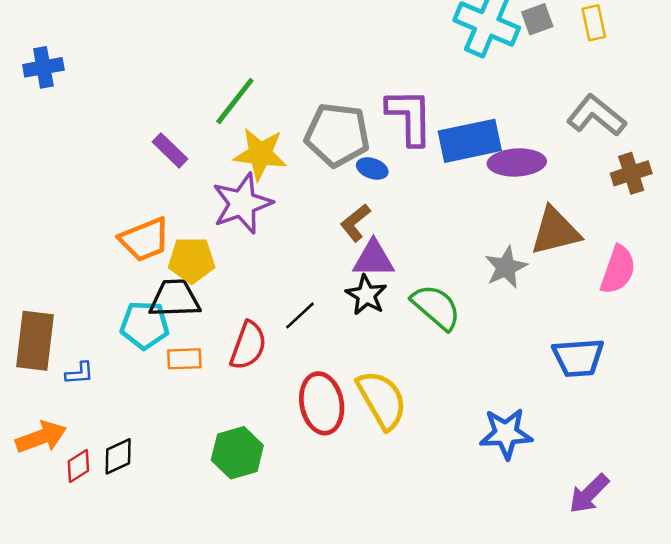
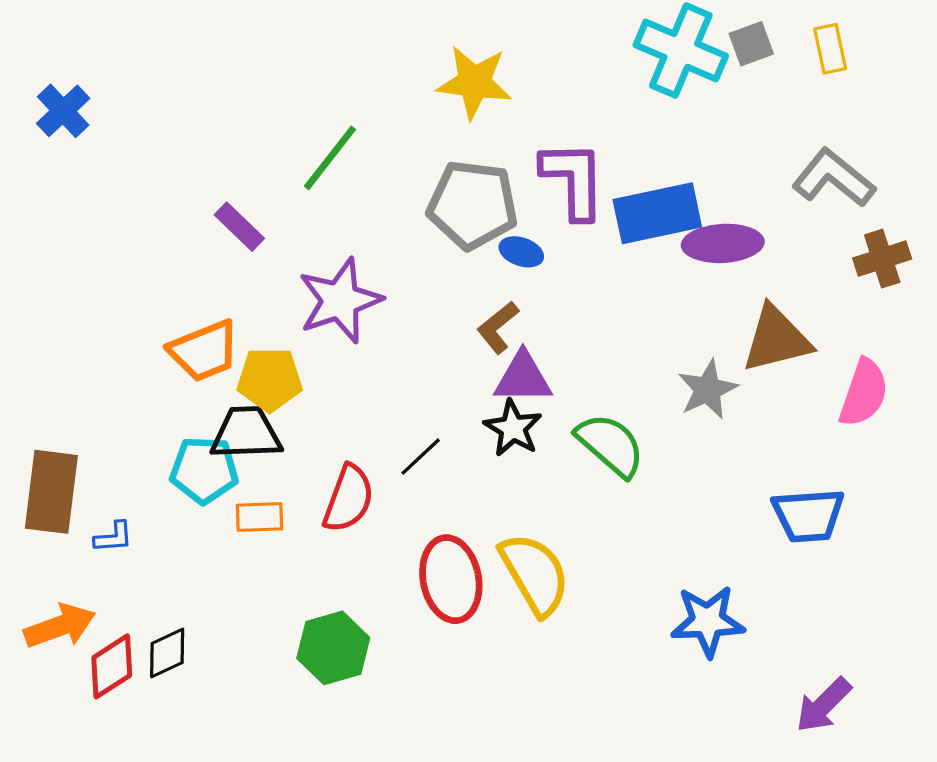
blue cross: (43, 67) -> (63, 111), turned -33
yellow star: (260, 154) -> (474, 82), moved
red diamond: (78, 466) -> (112, 666), size x1.4

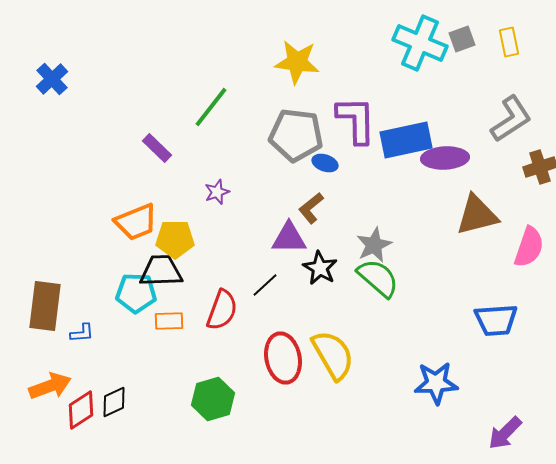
gray L-shape: (834, 178) -> (511, 119), turned 108
purple star: (340, 301) -> (217, 192), size x0.5
purple triangle: (523, 378) -> (289, 238), moved
gray star: (708, 389) -> (374, 245), moved

